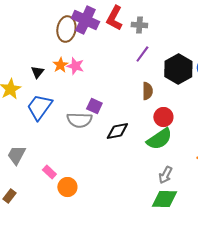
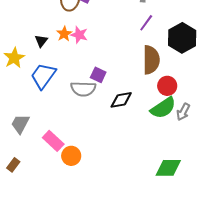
brown semicircle: (147, 91) -> (151, 60), size x1.6
pink rectangle: (49, 172) -> (53, 141), size x1.5
gray arrow: (165, 175) -> (183, 112), moved

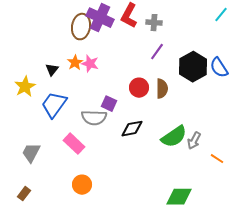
brown semicircle: (151, 60) -> (162, 89), size x0.7
red circle: (167, 86) -> (139, 88), moved
pink rectangle: (53, 141) -> (74, 144), moved

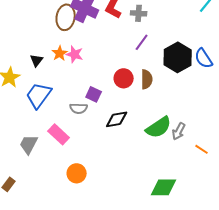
gray semicircle: (94, 118) -> (79, 108), size x0.7
gray trapezoid: (31, 153) -> (29, 144), moved
orange circle: (82, 185) -> (77, 173), moved

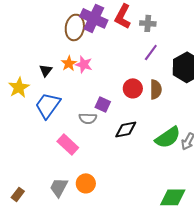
gray trapezoid: (29, 144) -> (59, 187), moved

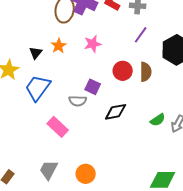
pink star: (84, 64) -> (93, 44), moved, turned -30
green semicircle: (168, 137) -> (158, 120), size x0.6
orange circle: (86, 183) -> (86, 174), moved

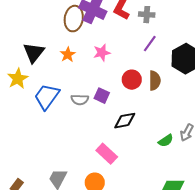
black triangle: (36, 53) -> (34, 53), moved, size x1.6
gray semicircle: (78, 101) -> (80, 100), moved
green semicircle: (158, 120) -> (166, 141), moved
pink rectangle: (58, 127) -> (107, 154), moved

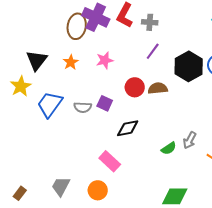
brown semicircle: (155, 81) -> (158, 88), turned -96

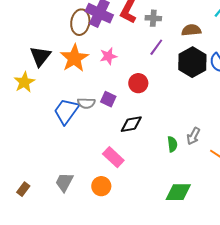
orange star: (71, 62) -> (74, 58), size x1.8
brown semicircle: (158, 88) -> (191, 30), moved
blue trapezoid: (50, 104) -> (66, 111), moved
green semicircle: (169, 148) -> (172, 144), turned -63

